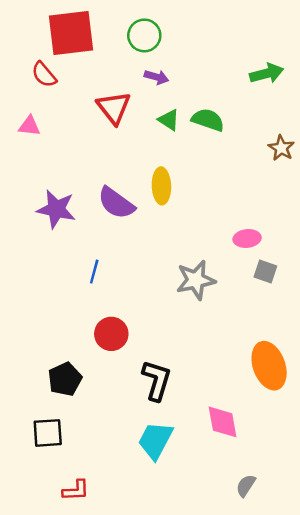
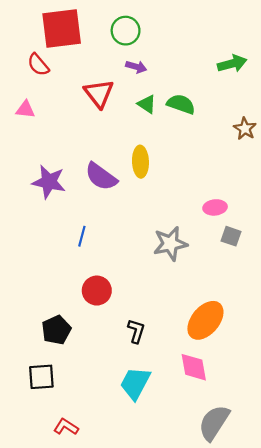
orange ellipse: (269, 366) -> (205, 320), moved, turned 60
black L-shape: (157, 380) -> (136, 331), size x0.7
gray semicircle: (246, 486) -> (214, 423), size x1.8
red L-shape: (76, 490) -> (66, 427), turned -145

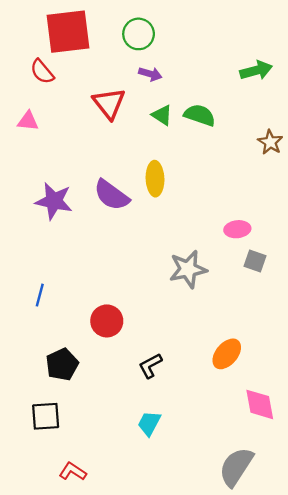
blue line: (82, 236) -> (40, 295), moved
orange ellipse: (205, 320) -> (227, 354), size x0.7
black L-shape: (136, 331) -> (150, 366), turned -135
pink diamond: (194, 367) -> (260, 404), moved
cyan trapezoid: (135, 383) -> (149, 423), size x0.7

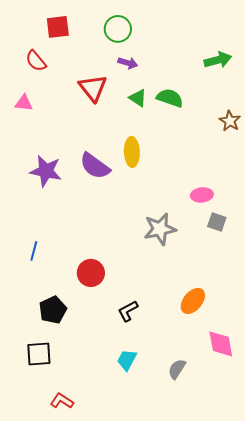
red square: (68, 32) -> (58, 27), size x0.6
gray semicircle: (236, 467) -> (177, 369), moved, size x0.6

